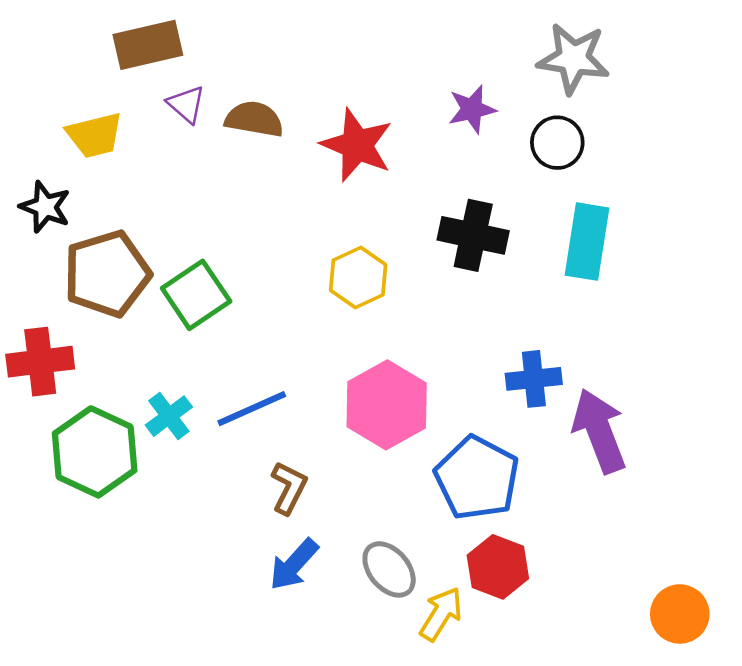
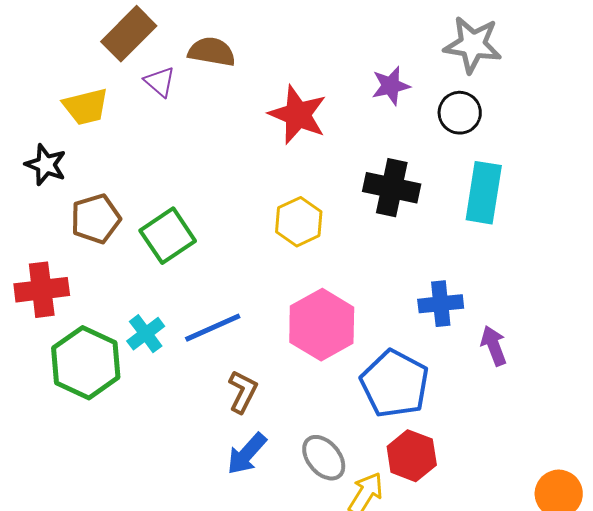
brown rectangle: (148, 45) -> (129, 34), turned -32
brown semicircle: (254, 119) -> (212, 52), moved
brown pentagon: (107, 274) -> (96, 219), size x0.7
purple arrow: (599, 431) -> (494, 346), size x0.6

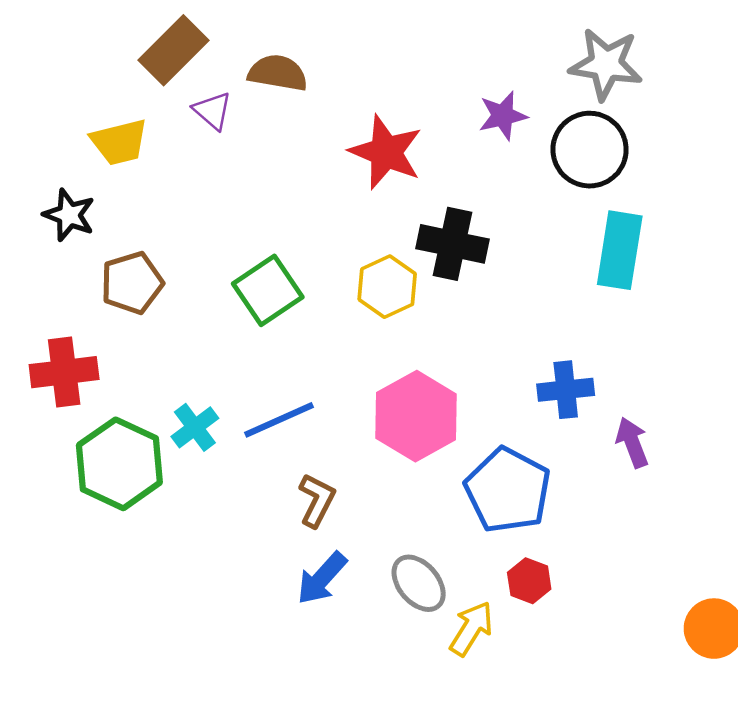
black circle: (460, 113) -> (590, 150), size x1.4
black cross: (392, 188) -> (453, 244), moved
green square: (168, 236) -> (268, 290), moved
red hexagon: (412, 456) -> (529, 581), size x0.7

